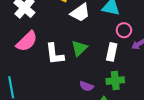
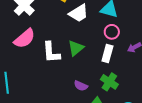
pink circle: (124, 30) -> (112, 32), moved
green cross: (115, 81) -> (109, 82), turned 36

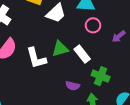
green triangle: (76, 48) -> (60, 49), turned 36
white rectangle: (107, 53) -> (82, 54), moved, turned -42

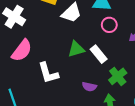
white L-shape: (36, 58) -> (48, 73), moved
green cross: (101, 76) -> (118, 76), turned 30

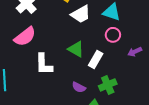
green triangle: (76, 49) -> (76, 49), turned 30
white rectangle: (99, 54) -> (96, 60), turned 54

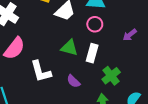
pink circle: (113, 35) -> (95, 24), moved
purple semicircle: (79, 87) -> (73, 81), moved, turned 32

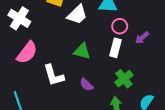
pink circle: (95, 24) -> (120, 26), moved
white rectangle: (92, 53) -> (116, 48), moved

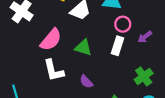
pink semicircle: (27, 53) -> (51, 40), moved
green cross: (124, 79) -> (144, 76), moved

